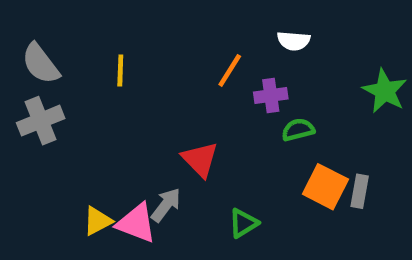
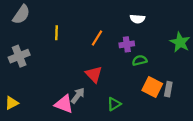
gray semicircle: (41, 64) -> (21, 15), moved, turned -108
orange line: (230, 70) -> (97, 38), moved
yellow triangle: (98, 221) -> (12, 103), moved

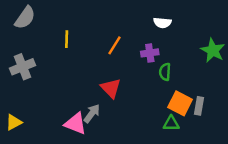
green semicircle: (140, 60) -> (165, 72), turned -72
green triangle: (114, 104) -> (171, 124), moved, turned 32

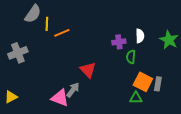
gray semicircle: (25, 18) -> (33, 14), moved
white semicircle: (162, 23) -> (140, 36), moved, turned -96
yellow line: (67, 39) -> (47, 24), moved
orange line: (115, 45) -> (62, 33), moved, turned 35

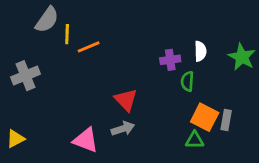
gray arrow: (73, 90) -> (123, 129), moved, turned 35

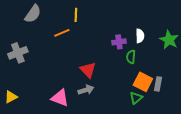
yellow line: (67, 34) -> (76, 15), moved
green triangle: (195, 140) -> (136, 98), turned -40

